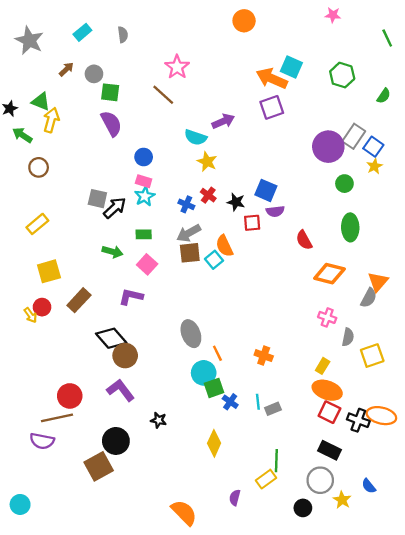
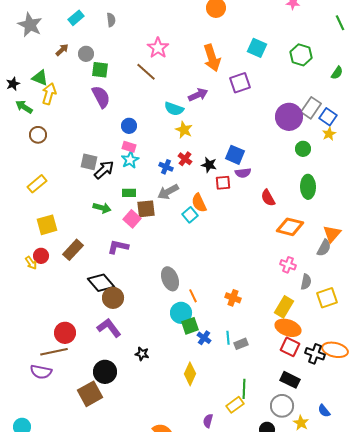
orange arrow: (272, 79) -> (212, 58), moved, turned -132
brown square: (190, 253) -> (146, 209), moved
yellow rectangle: (323, 366) -> (284, 307), size x1.5

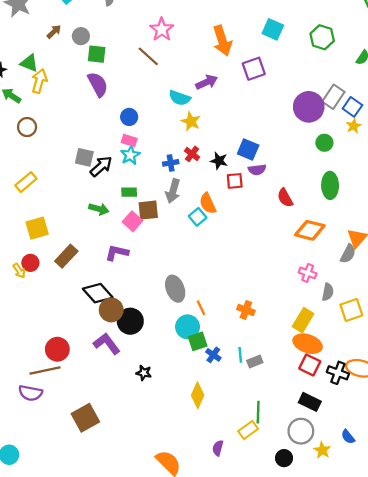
blue cross: (166, 167) -> (171, 163), turned -32
gray arrow: (168, 192) -> (173, 191), turned -45
black circle: (105, 372) -> (130, 321), moved

